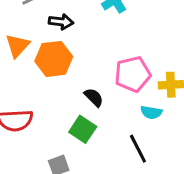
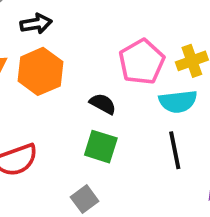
cyan semicircle: (151, 112) -> (178, 101), size x1.4
black line: (138, 149) -> (175, 150), turned 32

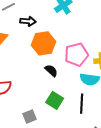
orange hexagon: (40, 71) -> (43, 43), moved
green square: (101, 147) -> (55, 100), moved

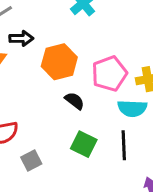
black arrow: (28, 21) -> (21, 38), moved
gray square: (29, 116) -> (31, 160), moved

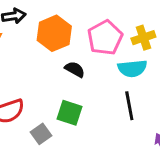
green square: (84, 144) -> (70, 113), moved

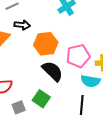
black semicircle: (75, 69) -> (53, 71), size x1.6

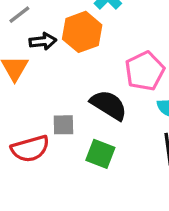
orange hexagon: (46, 44) -> (82, 32), moved
gray square: (19, 107) -> (63, 125), moved, turned 32

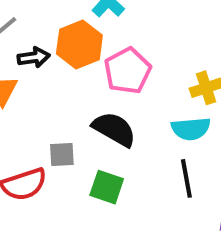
pink pentagon: (145, 71) -> (127, 71), moved

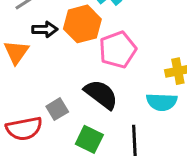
gray square: (62, 155) -> (57, 109), turned -35
black line: (186, 178) -> (134, 140), moved

